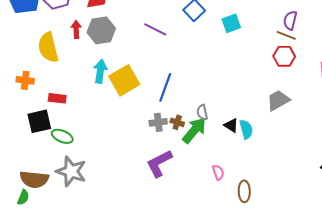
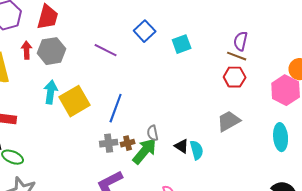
brown cross: (177, 122) -> (128, 143), turned -32

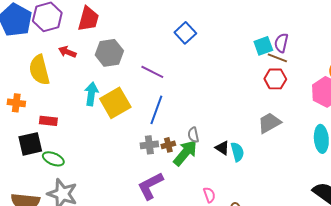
cyan square: (182, 44) -> (263, 46), moved
red arrow: (27, 50) -> (67, 52), turned -66
purple line: (106, 50) -> (152, 72), moved
gray hexagon: (52, 51) -> (109, 53), moved

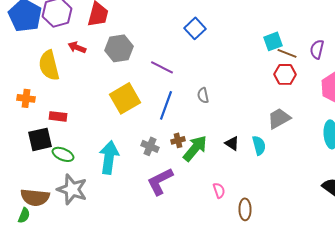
purple semicircle: (281, 43) -> (317, 49), moved
cyan arrow: (91, 94) -> (109, 157), moved, size x1.4
gray semicircle: (193, 135) -> (203, 95), moved
gray cross: (149, 145) -> (150, 146), moved, turned 30
cyan semicircle: (237, 152) -> (259, 145), moved

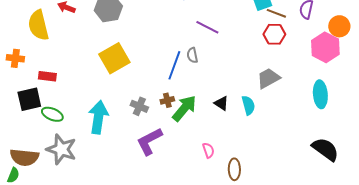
purple line: (162, 67) -> (207, 27), moved
blue line: (166, 105) -> (174, 65), moved

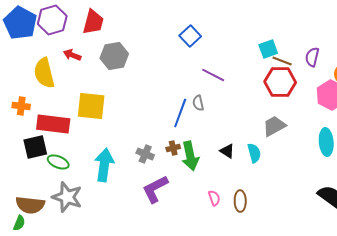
red hexagon: (274, 34) -> (280, 82), size x1.4
yellow square: (114, 58) -> (91, 106), moved, turned 36
red rectangle: (47, 76) -> (53, 124), size x1.8
green arrow: (184, 108) -> (190, 156), turned 128
brown ellipse: (234, 169) -> (240, 201), moved

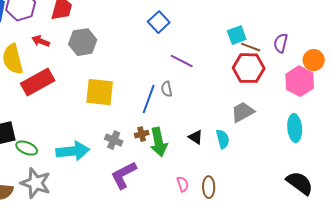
yellow square: (91, 106) -> (100, 92), moved
red rectangle: (53, 124) -> (38, 82), moved, turned -36
cyan arrow: (104, 165) -> (73, 151), turned 76

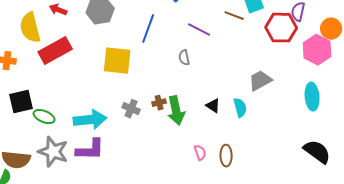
brown line: (251, 47) -> (234, 16), moved
red hexagon: (249, 68) -> (281, 28), moved
blue line: (149, 99) -> (148, 29), moved
purple L-shape: (124, 175) -> (90, 150), moved, turned -152

